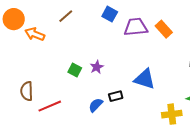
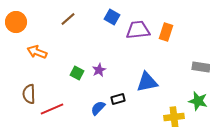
orange rectangle: (164, 29) -> (166, 32), turned 60
orange arrow: (35, 34) -> (37, 52), moved
blue triangle: (145, 79) -> (147, 82), turned -30

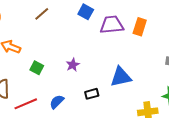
green square: (77, 73) -> (37, 68), moved
blue semicircle: (98, 108) -> (57, 102), moved

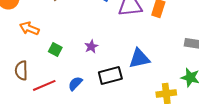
black rectangle: (92, 94) -> (110, 75), size x1.6

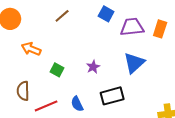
blue triangle: (139, 58) -> (134, 63), moved, turned -30
blue semicircle: (75, 83) -> (77, 104), turned -70

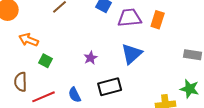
green square: (57, 70) -> (46, 61), moved

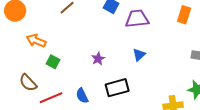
orange rectangle: (158, 20) -> (184, 15), moved
blue triangle: (132, 54) -> (139, 55), size x0.6
brown semicircle: (21, 82) -> (28, 83), turned -42

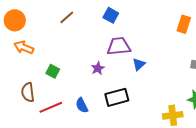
purple trapezoid: (137, 19) -> (119, 46), moved
orange arrow: (36, 41) -> (24, 47), moved
brown semicircle: (28, 83) -> (28, 92), turned 36

